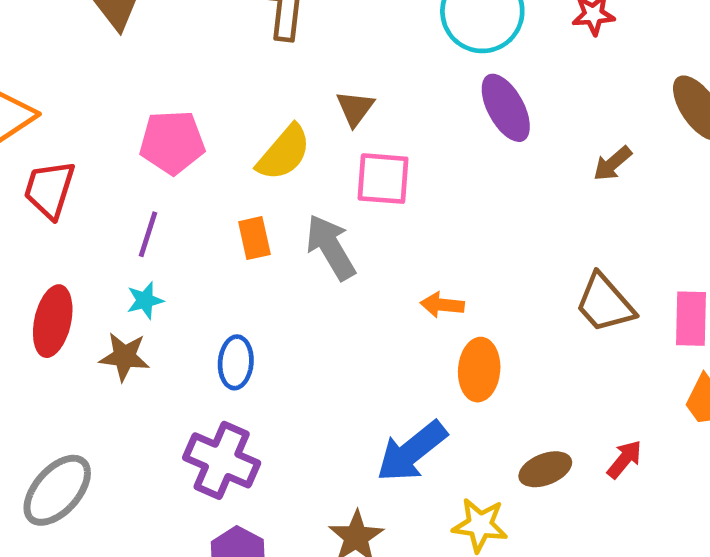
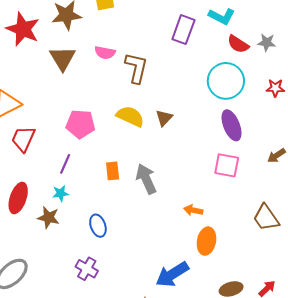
yellow semicircle: (284, 153) -> (130, 116), moved, turned -112
pink square: (383, 179) -> (227, 165), moved
blue ellipse: (236, 362) -> (98, 226), turned -30
purple cross: (222, 460) -> (87, 269), size x0.7

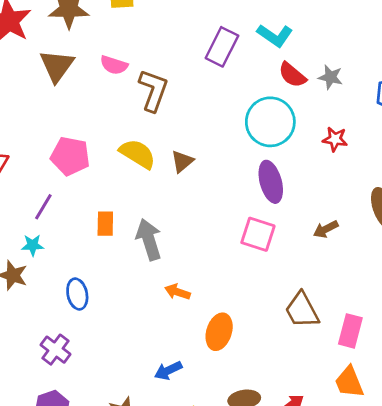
orange arrow: (193, 210) -> (177, 292), moved
blue arrow: (172, 274) -> (168, 371), size x0.6

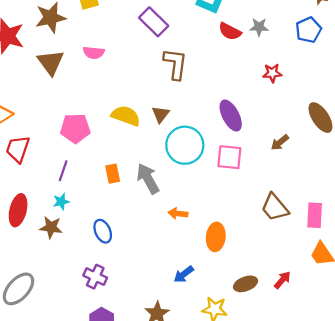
purple rectangle: (222, 47) -> (154, 22), moved, turned -60
brown L-shape: (153, 90) -> (175, 64), moved
cyan circle: (270, 122) -> (185, 145), moved

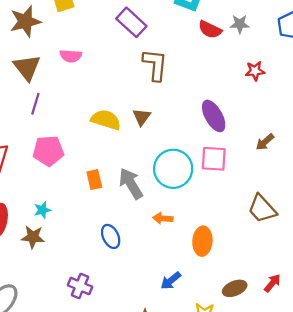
pink pentagon: (75, 128) -> (48, 151), moved
cyan circle: (185, 145) -> (173, 169), moved
purple line: (63, 171) -> (35, 104), moved
blue ellipse: (103, 231) -> (111, 236), moved

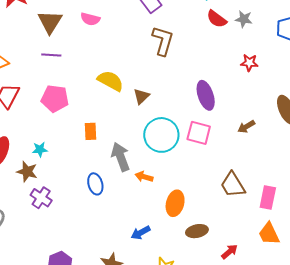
purple line: (35, 104) -> (51, 55), turned 66
brown triangle: (142, 117) -> (141, 96), moved
gray arrow: (131, 184) -> (121, 157), moved
purple cross: (80, 286) -> (41, 198), moved
brown ellipse: (235, 288) -> (197, 231), moved

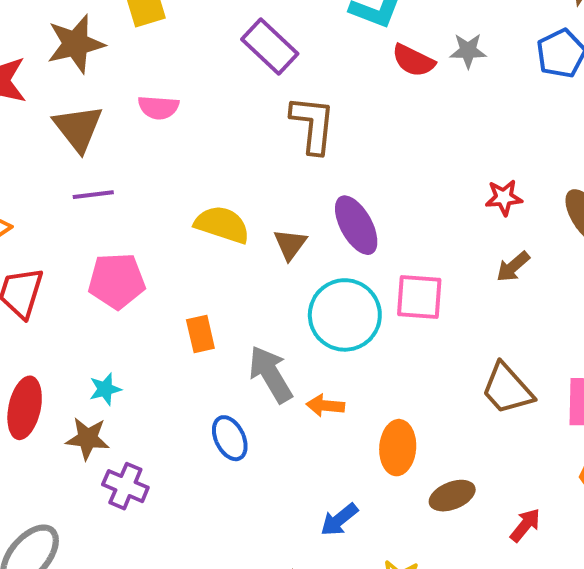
red star: (249, 63) -> (504, 198), moved
purple ellipse: (206, 95) -> (356, 225), moved

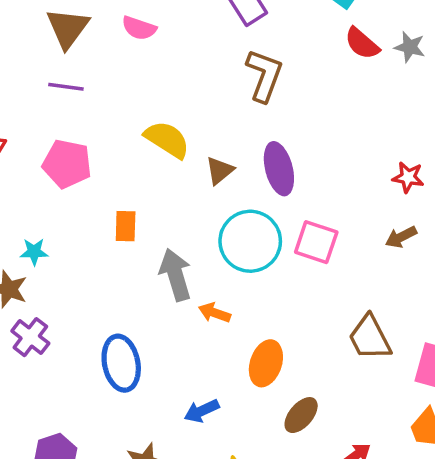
blue ellipse: (230, 438) -> (121, 363), moved, size x1.4
brown ellipse: (452, 496) -> (301, 415), turned -42

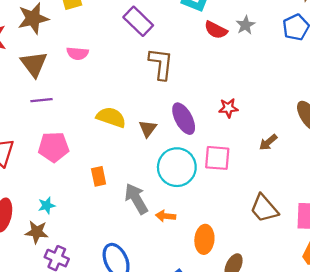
gray star: (410, 47) -> (245, 25), turned -30
red star: (408, 177) -> (228, 108), moved

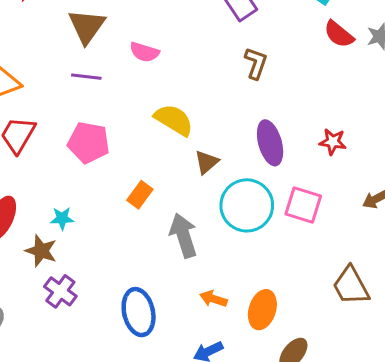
pink semicircle: (78, 53) -> (144, 52), moved
brown L-shape: (161, 64) -> (256, 63), size x0.7
brown triangle: (148, 129) -> (207, 162), moved
orange rectangle: (99, 176) -> (140, 195), turned 36
orange arrow: (166, 216) -> (213, 299), moved

